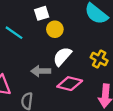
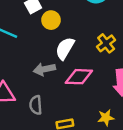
yellow cross: (99, 59) -> (106, 43), turned 35

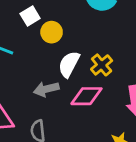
yellow cross: (106, 43) -> (102, 65), moved

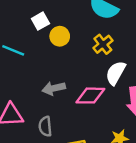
white semicircle: (69, 64) -> (116, 73), moved
yellow cross: (102, 65) -> (103, 44), moved

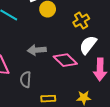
pink diamond: (90, 96) -> (65, 60), turned 35

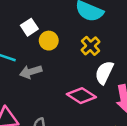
gray arrow: (37, 50) -> (31, 72), moved

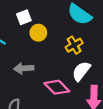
gray arrow: (31, 72) -> (24, 68), moved

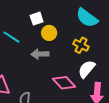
yellow cross: (74, 45) -> (81, 45), turned -35
gray arrow: (24, 68) -> (40, 54), moved

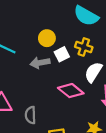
white square: (37, 19) -> (62, 54), moved

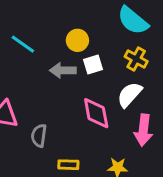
yellow cross: (84, 47) -> (136, 59), moved
pink diamond: (71, 91) -> (96, 113), turned 30

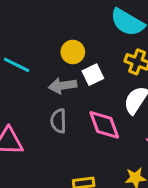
gray semicircle: (39, 136) -> (58, 121), moved

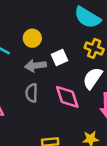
yellow circle: (73, 52) -> (32, 38), moved

